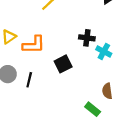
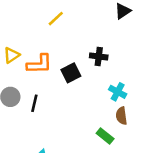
cyan cross: (104, 51) -> (118, 92), moved
black square: (63, 64) -> (71, 73), moved

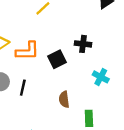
brown semicircle: (121, 116) -> (64, 99), moved
green rectangle: (105, 136) -> (89, 118), turned 49

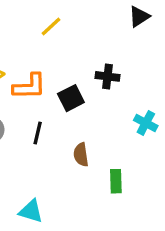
cyan cross: (101, 77) -> (146, 123), moved
black line: (23, 88) -> (38, 133), moved

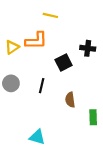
yellow line: (51, 27) -> (50, 15), turned 56
orange L-shape: (29, 86) -> (36, 41), moved

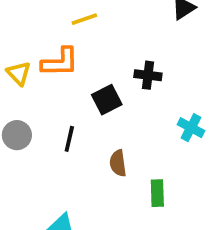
yellow line: (50, 15) -> (84, 19), turned -32
yellow triangle: (12, 47) -> (19, 73), turned -40

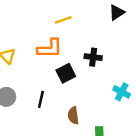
yellow line: (84, 19) -> (63, 20), moved
orange L-shape: (60, 62) -> (50, 48), moved

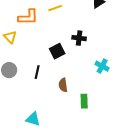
orange L-shape: (50, 48) -> (28, 17), moved

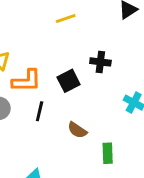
orange L-shape: (28, 17) -> (27, 81), moved
brown semicircle: (63, 85) -> (77, 130), turned -48

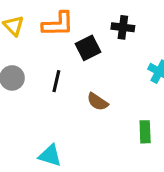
orange L-shape: (27, 81) -> (58, 24), moved
green rectangle: (108, 153) -> (145, 132), moved

